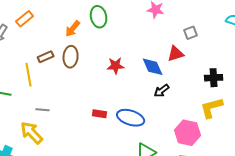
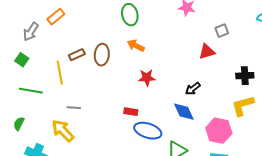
orange arrow: (73, 29) -> (136, 46), moved, turned 78
red star: (116, 66) -> (147, 78), moved
blue diamond: (153, 67) -> (184, 112), moved
blue ellipse: (131, 118) -> (148, 131), moved

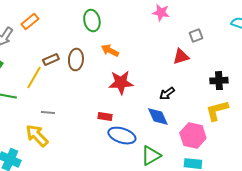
green ellipse: (130, 15) -> (92, 21), moved
yellow line: (60, 73) -> (34, 78), turned 40
red star: (147, 78) -> (121, 83), size x1.4

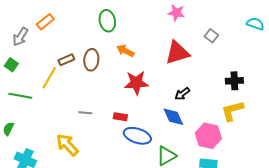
gray square: (196, 36) -> (211, 36), turned -32
red triangle: (181, 57) -> (177, 53), moved, size x1.5
gray line: (48, 113) -> (85, 113), moved
yellow arrow: (37, 136) -> (67, 145), moved

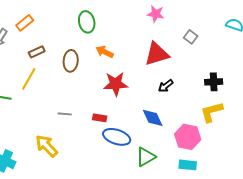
brown rectangle: (66, 60) -> (37, 52), moved
black arrow: (182, 94) -> (166, 86), moved

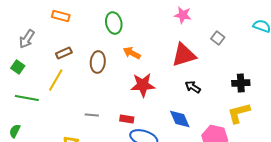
orange rectangle: (25, 23) -> (61, 16), moved, turned 54
black arrow: (166, 86) -> (193, 87), turned 70

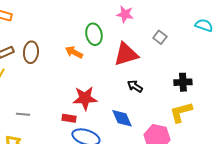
green ellipse: (114, 23) -> (94, 34), moved
brown ellipse: (98, 62) -> (31, 52), moved
red star: (143, 85) -> (85, 98), moved
gray line: (92, 115) -> (23, 114), moved

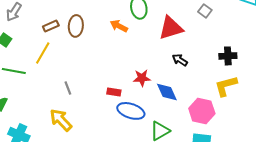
red star: (85, 98) -> (142, 78), moved, size x0.7
gray line: (23, 114) -> (68, 88), turned 64

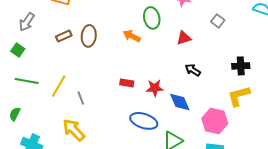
red triangle: (171, 28) -> (184, 38), size x0.6
yellow line: (43, 53) -> (59, 86), moved
red rectangle: (114, 92) -> (127, 83), moved

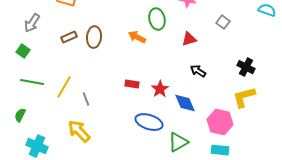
black cross: (241, 66) -> (246, 67), turned 30
red star: (155, 88) -> (160, 89), turned -30

